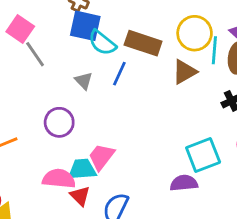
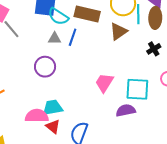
gray triangle: (84, 81) -> (55, 38), moved, turned -40
purple circle: (59, 122) -> (45, 67), moved
cyan square: (203, 155) -> (137, 89), turned 30
pink trapezoid: (101, 157) -> (104, 83), moved

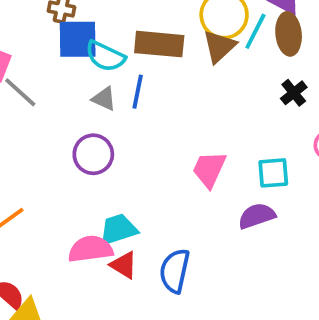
cyan line: (138, 14) -> (255, 31), turned 36
brown triangle: (118, 31) -> (219, 46), moved
gray triangle: (55, 38) -> (104, 99), turned 32
cyan square: (137, 89) -> (273, 173), size x0.7

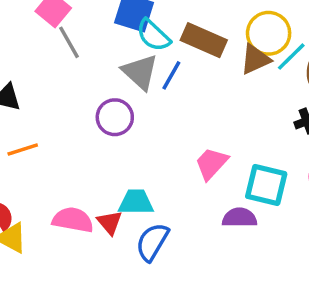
gray triangle: (104, 99) -> (140, 72), size x1.6
cyan square: (273, 173) -> (266, 185), size x1.4
cyan trapezoid: (118, 229) -> (136, 202), moved
pink semicircle: (90, 249) -> (73, 220), moved

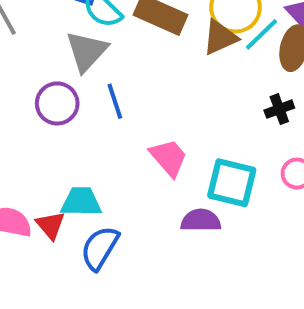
gray triangle: (140, 72) -> (87, 51), turned 30
blue line: (171, 75) -> (115, 101), moved, turned -48
pink trapezoid: (211, 163) -> (169, 158), turned 96

